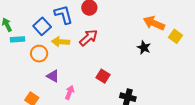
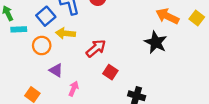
yellow square: (175, 36) -> (197, 18), moved
red arrow: (88, 38) -> (96, 48), moved
black star: (144, 48) -> (156, 42), size x1.5

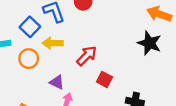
purple triangle: (56, 70) -> (57, 82), moved

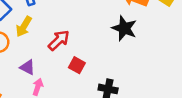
yellow arrow: (53, 43) -> (24, 27), turned -60

